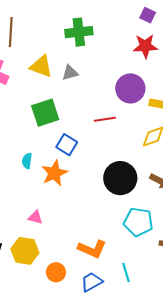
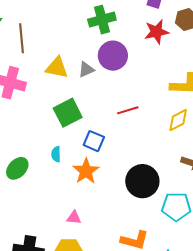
green cross: (79, 32) -> (102, 20), moved
purple circle: (130, 88) -> (113, 56), moved
cyan semicircle: (27, 161) -> (56, 154), moved
black circle: (120, 178) -> (142, 181), moved

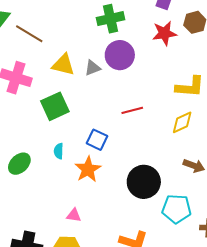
brown line: (22, 38) -> (29, 34), turned -56
green square: (68, 113) -> (55, 106), moved

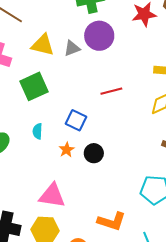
orange star: (88, 169) -> (67, 150), size x0.6
black circle: (144, 182) -> (94, 153), moved, size x0.6
pink triangle: (74, 215) -> (52, 196), size x1.8

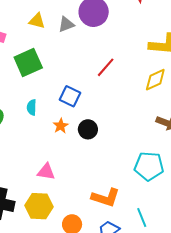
yellow triangle: (43, 45) -> (37, 21), size x0.7
red line: (111, 91) -> (106, 67), turned -35
pink triangle: (52, 196) -> (46, 172), size x0.7

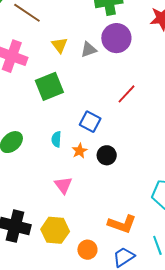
yellow triangle: (37, 21) -> (60, 45), turned 36
cyan semicircle: (32, 107) -> (56, 139), moved
pink triangle: (46, 172) -> (63, 185), moved, turned 42

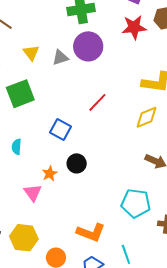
cyan semicircle: (56, 139) -> (17, 147), moved
orange star: (80, 151) -> (50, 174), moved

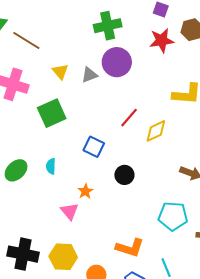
yellow diamond: (146, 117) -> (156, 131), moved
black circle: (77, 163) -> (124, 175), moved

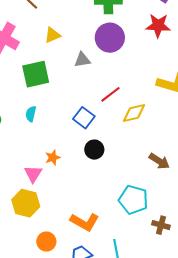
yellow triangle: (60, 72) -> (53, 35), turned 36
gray triangle: (89, 75) -> (82, 60), moved
blue square: (94, 147) -> (84, 118), moved
cyan semicircle: (51, 166) -> (31, 114), moved
yellow hexagon: (63, 257) -> (26, 203), moved

